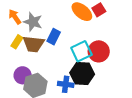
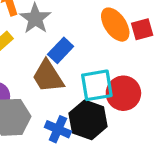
brown trapezoid: (34, 44) -> (48, 76), moved, turned 35

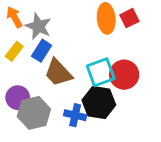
orange ellipse: (115, 25) -> (106, 18), turned 40
blue rectangle: (61, 50) -> (42, 51), moved

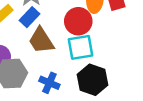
red circle: (124, 75) -> (78, 21), moved
black hexagon: (99, 103) -> (92, 80), moved

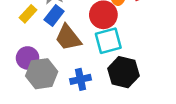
blue cross: (49, 83) -> (81, 79), turned -30

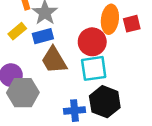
blue rectangle: (54, 15) -> (43, 36), turned 30
blue cross: (81, 79) -> (74, 111), moved

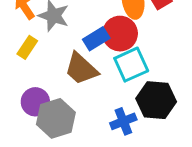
blue rectangle: (43, 36) -> (96, 39), moved

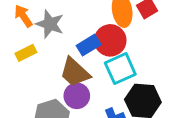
yellow rectangle: (27, 47) -> (26, 53), turned 30
purple circle: (35, 102) -> (77, 96), moved

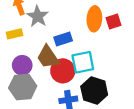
red circle: (110, 40) -> (63, 71), moved
purple circle: (77, 96) -> (22, 65), moved

